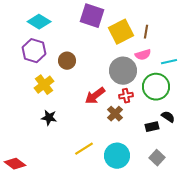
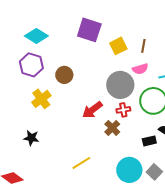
yellow square: (121, 32) -> (118, 46), size x0.7
black star: (49, 118) -> (31, 138), moved
cyan circle: (117, 156) -> (129, 170), moved

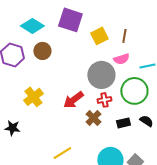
cyan diamond: (36, 36) -> (32, 26), moved
brown circle: (64, 75) -> (42, 51), moved
yellow cross: (41, 99) -> (33, 97), moved
black rectangle: (149, 141) -> (123, 123), moved

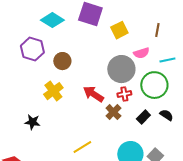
brown line: (124, 36) -> (157, 30), moved
brown circle: (42, 51) -> (62, 61), moved
red arrow: (73, 100) -> (93, 94), turned 70
black rectangle: (123, 123) -> (143, 117), turned -32

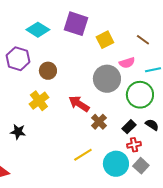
brown line: (157, 30) -> (143, 40), turned -64
red cross: (124, 94) -> (134, 145), moved
yellow line: (82, 147) -> (83, 155), moved

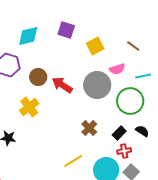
purple square: (76, 24) -> (66, 30), size x0.7
cyan diamond: (38, 30) -> (28, 36), turned -45
red arrow: (79, 104) -> (62, 85), moved

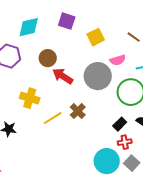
brown circle: (38, 77) -> (48, 58), moved
yellow cross: (29, 107) -> (30, 98), turned -36
brown cross: (89, 128) -> (78, 111), moved
yellow line: (73, 161) -> (53, 118), moved

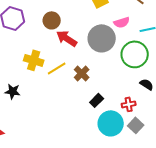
yellow line: (53, 118) -> (57, 68), moved
black rectangle: (120, 124) -> (97, 100), moved

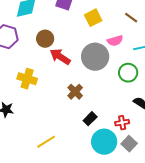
green circle: (135, 54) -> (128, 73), size x0.7
yellow line: (57, 68) -> (46, 142), moved

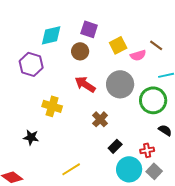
brown circle: (45, 39) -> (80, 51), moved
pink semicircle: (115, 41) -> (138, 55), moved
green circle: (128, 73) -> (153, 100), size x1.4

